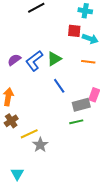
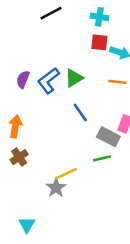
cyan cross: (85, 11) -> (99, 17), moved
purple semicircle: (14, 60) -> (23, 79), turned -32
gray rectangle: (81, 105) -> (108, 137), turned 42
yellow line: (29, 134) -> (66, 174), moved

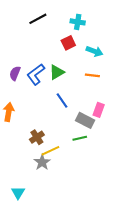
red square: (99, 42) -> (68, 43), moved, turned -32
brown cross: (19, 157) -> (37, 137), moved

